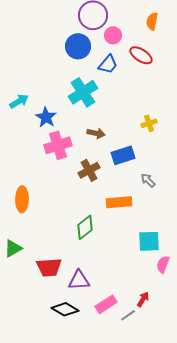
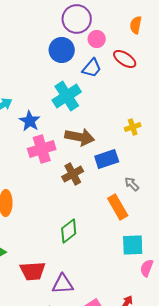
brown arrow: (96, 133) -> (80, 137), size x1.6
orange rectangle: (119, 202) -> (118, 207), moved, turned 65

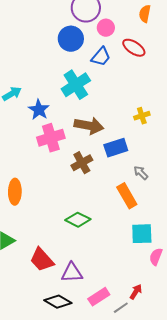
green diamond: (69, 231) -> (78, 220), turned 65
red trapezoid: (33, 271) -> (42, 260), turned 52

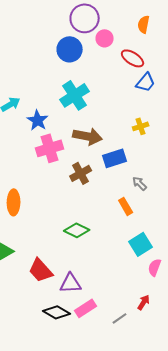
blue trapezoid: (101, 57) -> (146, 82), moved
orange rectangle: (127, 196) -> (126, 206), size x0.7
cyan square: (142, 234) -> (141, 244), turned -30
red arrow: (136, 292) -> (144, 302), moved
pink rectangle: (99, 297) -> (86, 308), moved

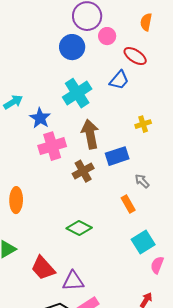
blue trapezoid: (146, 82) -> (119, 80), moved
brown arrow: (88, 136) -> (90, 134), turned -112

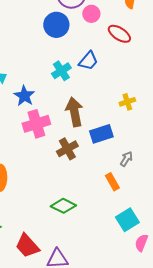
blue trapezoid: (119, 80) -> (88, 61), moved
cyan cross: (77, 93) -> (61, 71), size x0.7
gray arrow: (142, 181) -> (126, 159), turned 77

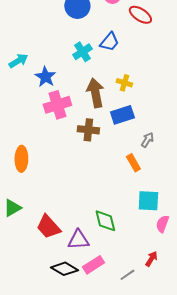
yellow cross: (127, 102) -> (124, 83), moved, turned 35
brown cross: (67, 149) -> (88, 130), turned 35
green diamond: (63, 206) -> (105, 221), moved, turned 50
cyan square: (127, 220) -> (148, 201), turned 35

